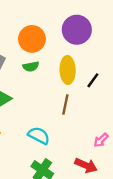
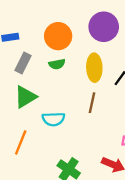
cyan semicircle: (39, 136) -> (53, 119), moved, turned 150

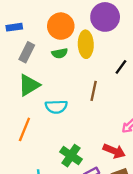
yellow ellipse: (94, 68) -> (86, 44), moved

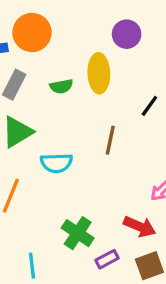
purple circle: (105, 17) -> (127, 34), size x0.7
orange circle: (61, 26) -> (32, 33), moved

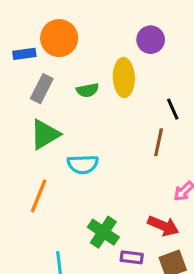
black line: (149, 106) -> (173, 109), turned -60
brown line: (110, 140) -> (159, 142), moved
purple rectangle: (107, 259) -> (132, 257), turned 35

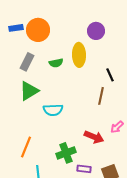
blue rectangle: (24, 54) -> (16, 28), moved
orange line: (39, 196) -> (26, 147), moved
red arrow: (163, 226) -> (94, 137), moved
green cross: (103, 232) -> (66, 153), turned 36

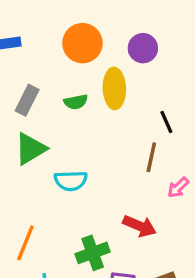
orange circle: (38, 30) -> (82, 43), moved
pink arrow: (117, 127) -> (178, 187), moved

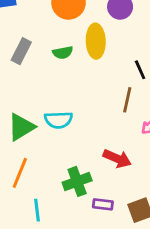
green triangle: (30, 149) -> (21, 127), moved

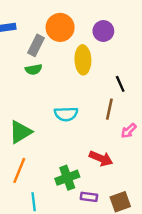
gray rectangle: (21, 51) -> (36, 45), moved
green semicircle: (63, 53) -> (34, 69), moved
cyan semicircle: (58, 120) -> (66, 114), moved

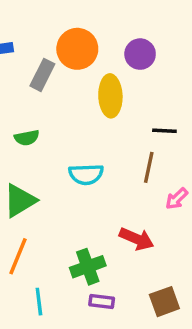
green semicircle: (34, 69) -> (27, 138), moved
black line: (120, 84) -> (164, 131), turned -63
purple rectangle: (89, 197) -> (102, 302), moved

